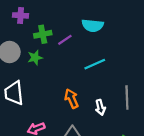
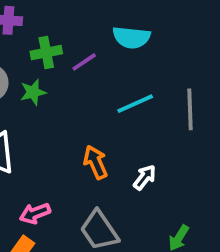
gray line: (127, 97) -> (190, 109), moved
white arrow: (100, 107) -> (145, 177), turned -128

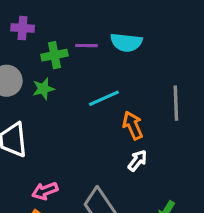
purple line: (84, 62) -> (86, 46), moved, turned 35
cyan line: (135, 104) -> (104, 98), moved
orange arrow: (95, 162) -> (133, 125), moved

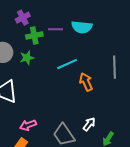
purple cross: (23, 28) -> (23, 18), moved, turned -32
white arrow: (137, 161) -> (89, 124), moved

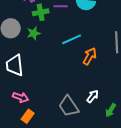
orange arrow: (86, 82) -> (90, 56), turned 54
pink arrow: (28, 125) -> (21, 97), moved, turned -140

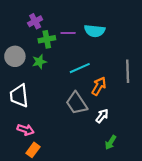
white arrow: (93, 96) -> (102, 116), moved
gray trapezoid: (69, 106) -> (77, 103), moved
green arrow: (111, 110) -> (111, 142), moved

